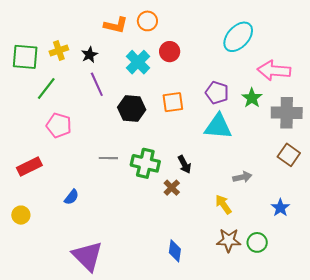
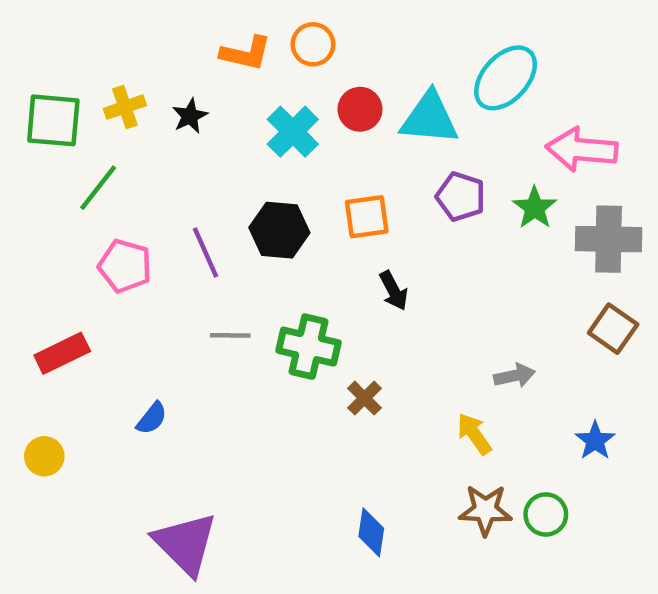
purple line: (97, 84) -> (206, 253), moved
cyan triangle: (218, 126) -> (429, 118), moved
black arrow: (184, 164) -> (394, 291), moved

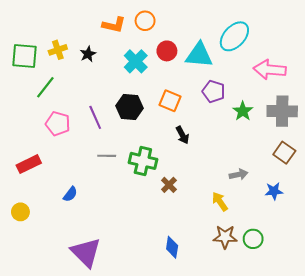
green star: (535, 208) -> (243, 111), moved
orange square: (367, 217) -> (170, 101), turned 30
blue star: (595, 441) -> (274, 191), moved, turned 30

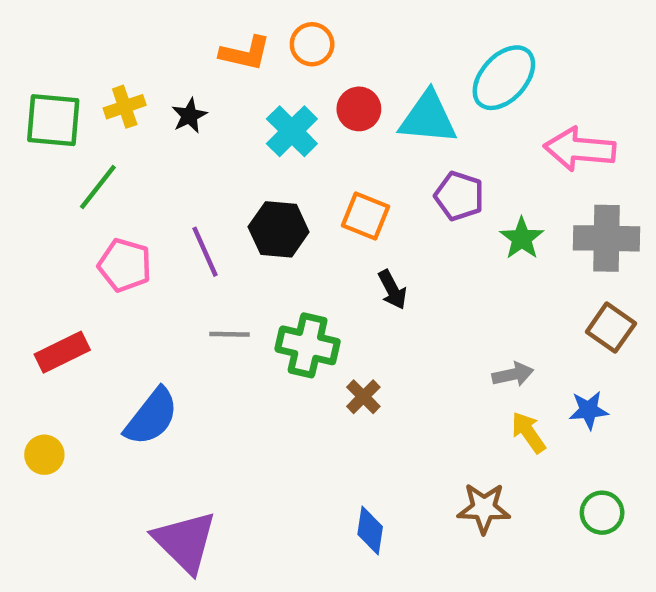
blue semicircle: (70, 194) -> (151, 417), size x1.8
yellow arrow: (220, 202) -> (528, 432), moved
green circle: (253, 239) -> (602, 513), moved

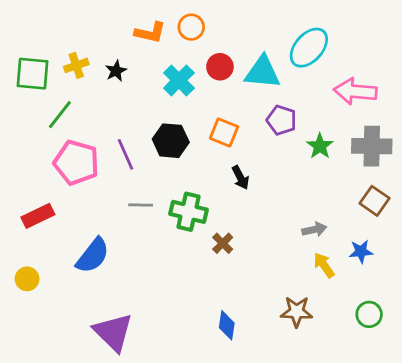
pink pentagon: (125, 265) -> (76, 163), size x1.4

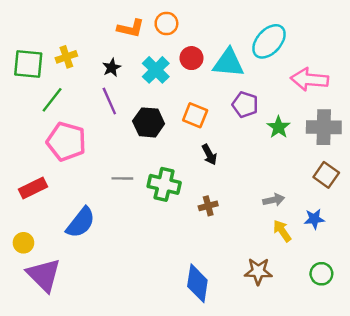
black star: (116, 71) -> (112, 68), moved
purple line: (126, 154) -> (109, 101), moved
brown cross: (223, 243) -> (208, 206), moved, turned 30
blue diamond: (227, 325) -> (197, 283), size x1.5
purple triangle: (113, 332) -> (44, 275), moved

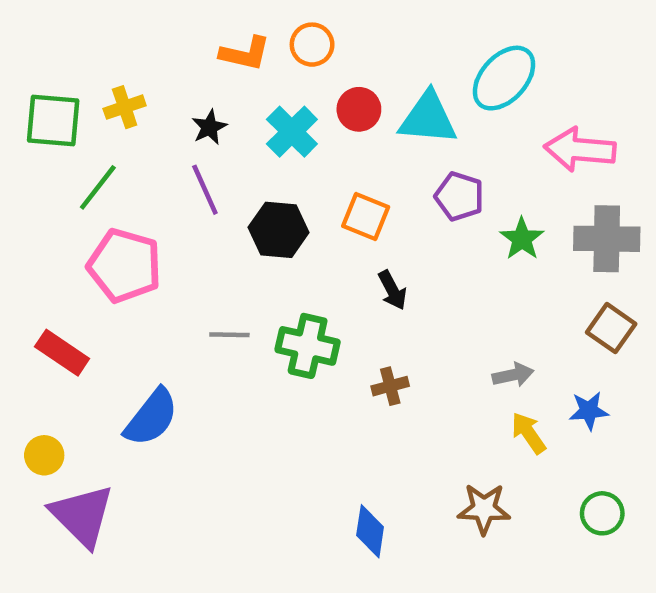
red rectangle: (33, 188) -> (62, 353), turned 60
blue diamond: (197, 283) -> (370, 531), size x0.7

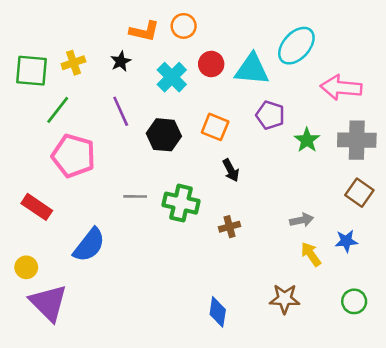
black star: (209, 127) -> (121, 61), moved

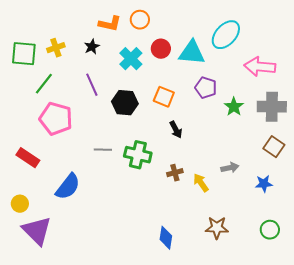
yellow arrow: (311, 254) -> (201, 183), moved

